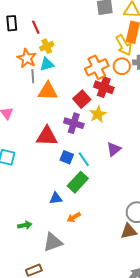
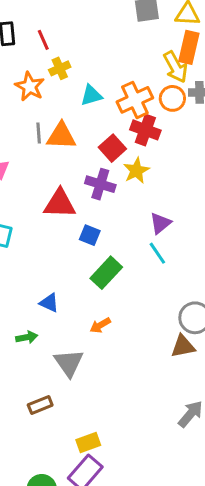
cyan triangle: (47, 64) -> (91, 95), moved
gray line: (33, 76) -> (39, 133), moved
cyan line: (84, 159) -> (157, 253), moved
blue triangle: (56, 198) -> (49, 303), moved, turned 32
gray triangle: (53, 242) -> (69, 363), turned -45

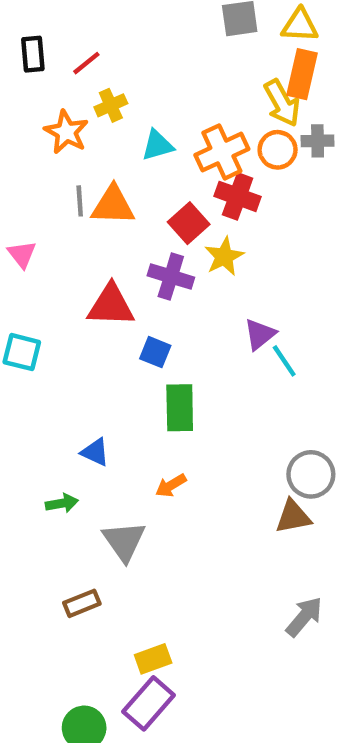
red line: (43, 40) -> (86, 63), turned 75
cyan line: (157, 253) -> (284, 361), moved
green rectangle: (106, 273) -> (180, 408), turned -44

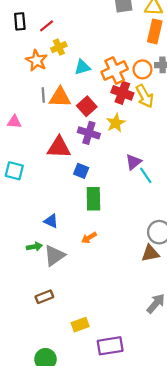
yellow arrow: (282, 103) -> (145, 96), moved
red square: (189, 223) -> (87, 106), moved
pink triangle: (22, 254) -> (14, 122), turned -48
gray triangle: (124, 541) -> (54, 256), moved, turned 30
purple rectangle: (149, 703) -> (110, 346), moved, turned 40

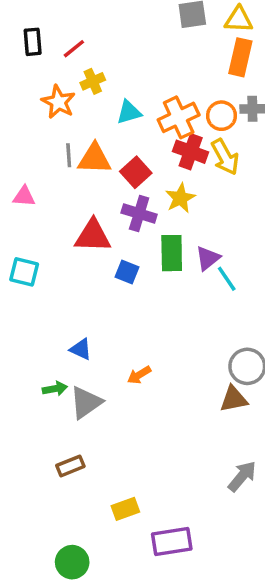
green rectangle: (93, 199) -> (172, 253), moved

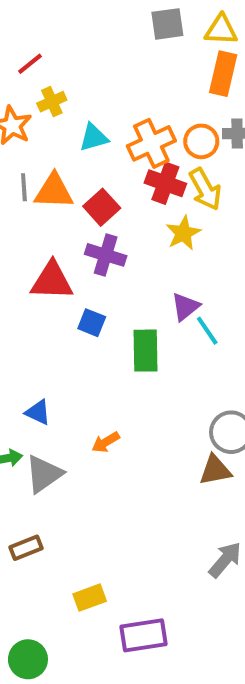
yellow star: (180, 198) -> (183, 233), moved
green rectangle: (172, 253) -> (145, 351), moved

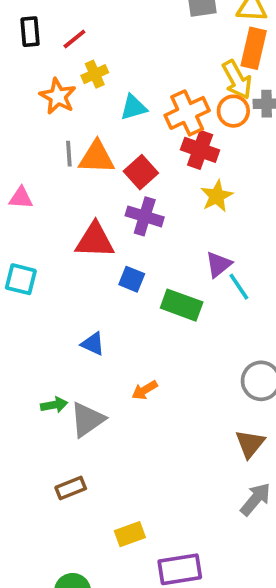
yellow arrow: (205, 189) -> (237, 80), moved
green rectangle: (145, 351) -> (182, 305), turned -69
blue triangle: (38, 412) -> (93, 344), moved
brown triangle: (215, 470) -> (250, 444), moved, turned -40

